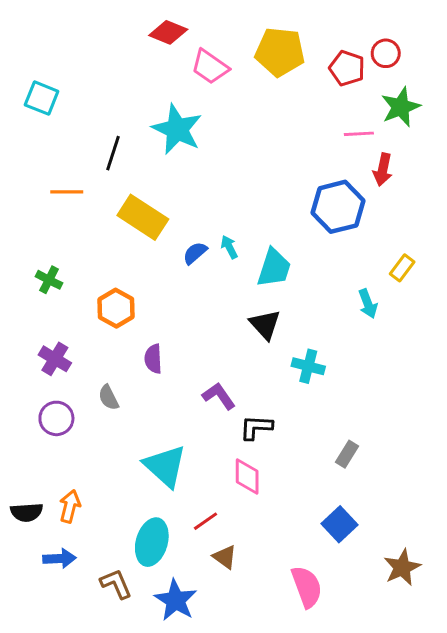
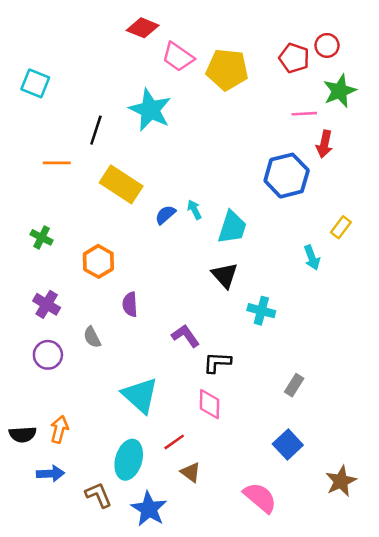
yellow pentagon: (280, 52) -> (227, 69), moved
pink semicircle: (307, 587) -> (260, 498), turned -30

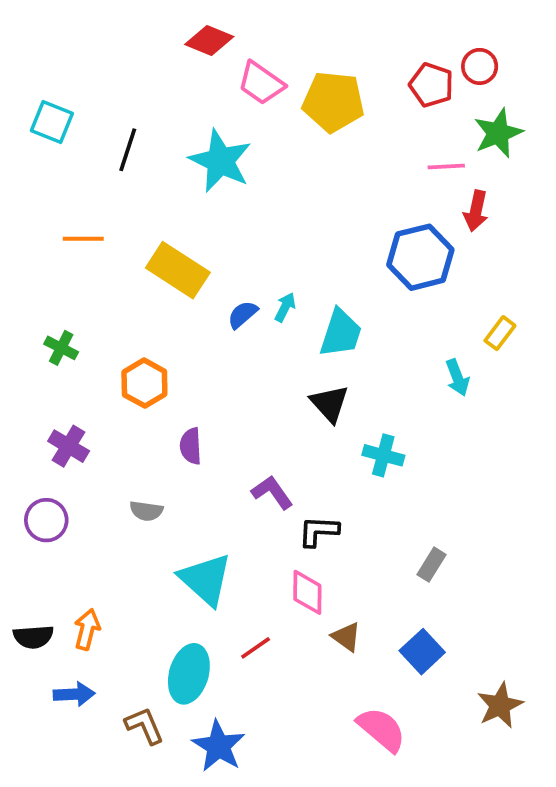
black line: (96, 130) -> (128, 150), moved
cyan arrow: (194, 210) -> (285, 307), turned 54
gray semicircle: (92, 337) -> (146, 511), moved, turned -55
purple circle: (48, 355) -> (46, 520), moved
brown triangle: (191, 472) -> (346, 637), moved

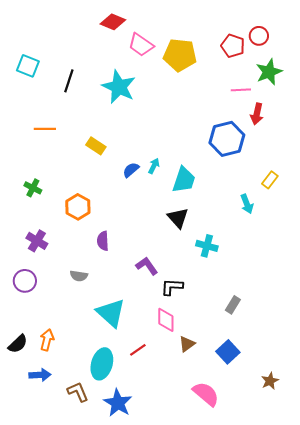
yellow rectangle: (178, 270) -> (96, 146), size x0.6
black semicircle: (33, 637) -> (18, 344), turned -40
brown triangle: (346, 637) -> (187, 344), turned 48
brown star: (500, 705) -> (270, 381), size x0.7

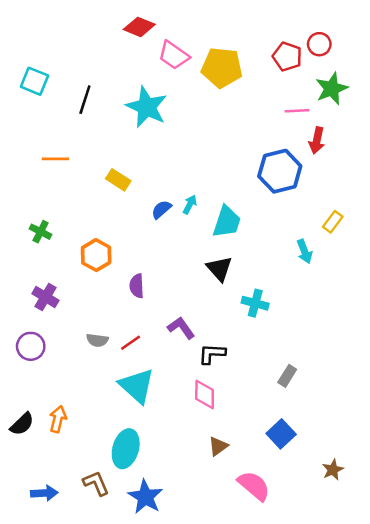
purple semicircle: (103, 241) -> (137, 286), moved
brown triangle: (187, 344) -> (218, 446), moved
red line: (138, 350) -> (131, 343), moved
blue arrow: (40, 375) -> (44, 493), moved

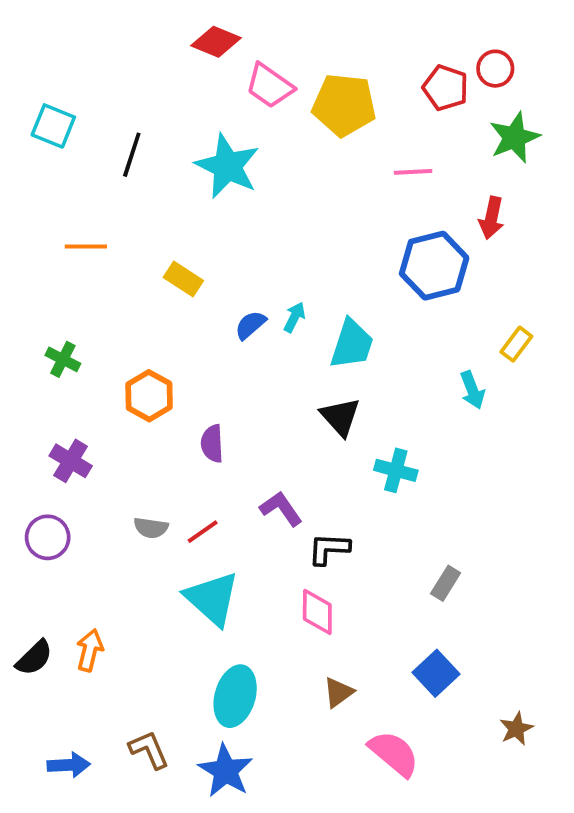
pink line: (297, 111) -> (413, 172), moved
cyan ellipse: (126, 449) -> (235, 696), moved

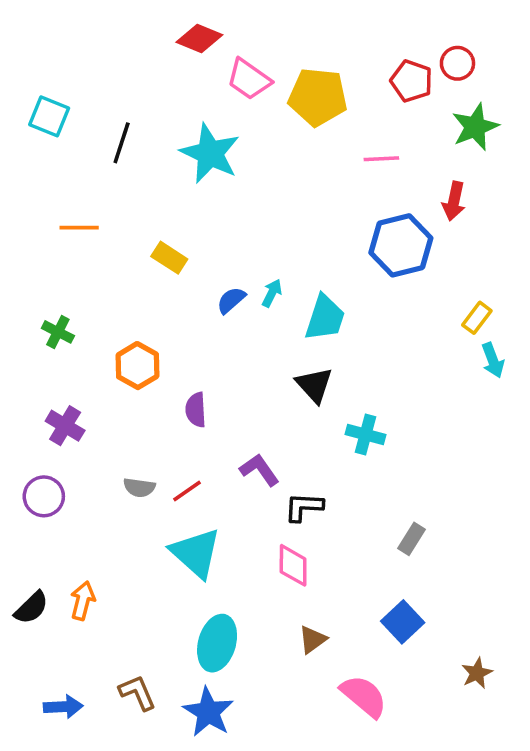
cyan arrow: (472, 390) -> (493, 360), moved

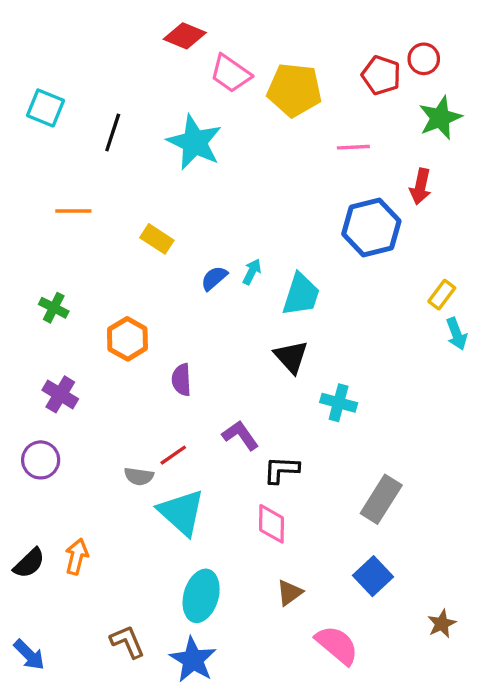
gray semicircle: (139, 488) -> (139, 476), moved
gray rectangle: (411, 539) -> (381, 499), size x1.6
blue arrow: (63, 707) -> (29, 655), moved, turned 48

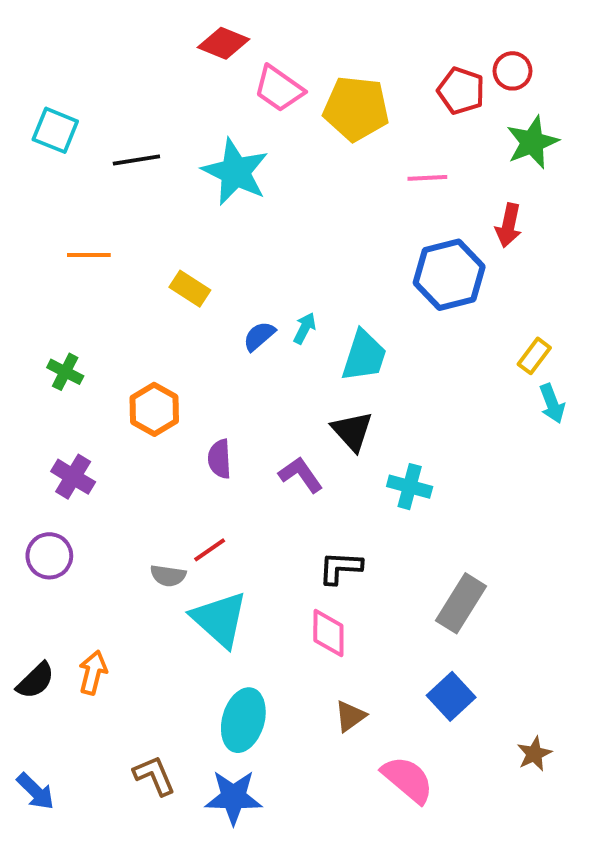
black line: (113, 132) -> (136, 160), turned 63
purple L-shape: (240, 435) -> (301, 475), moved
blue star: (193, 660) -> (233, 797), turned -30

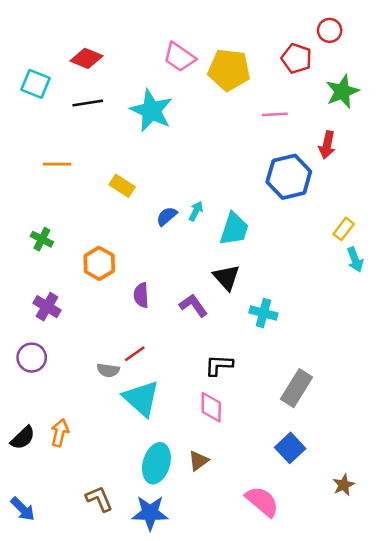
red diamond: (224, 43) -> (86, 58), moved
red circle: (512, 71) -> (330, 30), moved
brown triangle: (350, 716) -> (198, 461), moved

